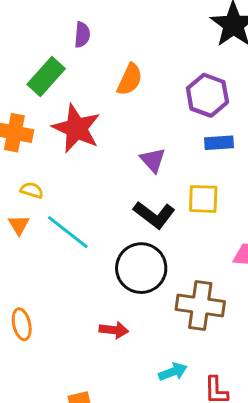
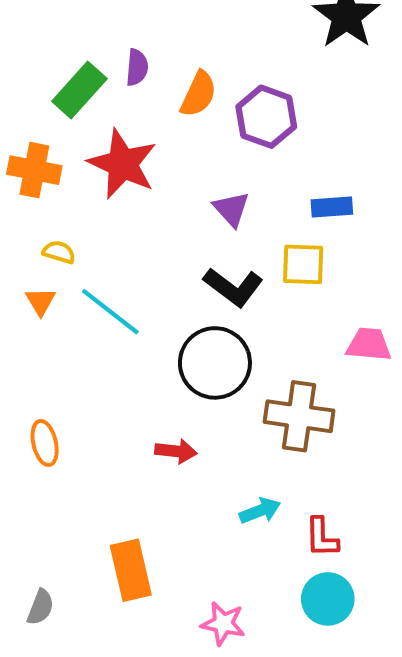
purple semicircle: (82, 35) -> (137, 67), moved
purple hexagon: (207, 95) -> (266, 117), moved
blue rectangle: (219, 143) -> (332, 207), moved

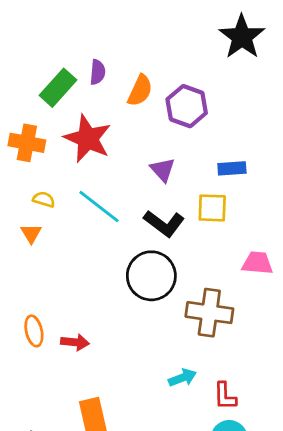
cyan line: (110, 312) -> (99, 207), moved
red arrow: (176, 451) -> (75, 342), moved

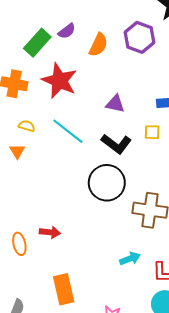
purple semicircle: (98, 72) -> (67, 31), turned 48
purple hexagon: (187, 106) -> (139, 37), moved
purple triangle: (163, 170) -> (115, 104), turned -36
yellow square: (212, 208) -> (152, 132), size x0.7
orange ellipse: (34, 331) -> (19, 244), moved

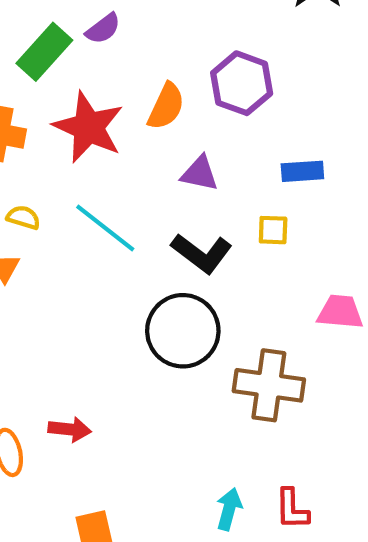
purple hexagon: (139, 37) -> (242, 83), moved
orange semicircle: (98, 45) -> (166, 106), moved
cyan arrow: (130, 259) -> (229, 509), moved, turned -54

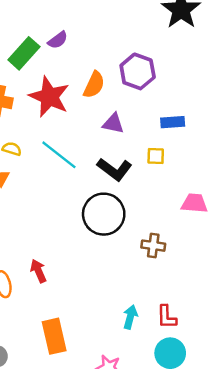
brown cross: (269, 385) -> (153, 246), size x0.6
red arrow: (70, 429) -> (38, 271), turned -120

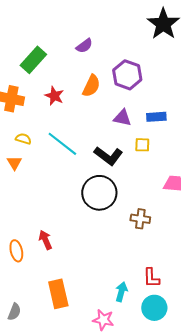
purple semicircle: (58, 40) -> (84, 46), moved
red star: (49, 97) -> (54, 96), size x0.6
purple triangle: (113, 123) -> (122, 118), moved
cyan arrow: (130, 317) -> (121, 292), moved

